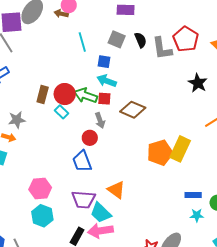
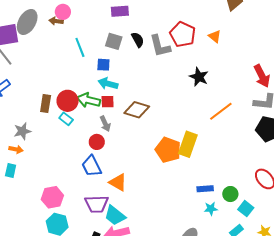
orange pentagon: (160, 153) -> (168, 150), turned -30
orange triangle: (116, 190) -> (118, 182), moved

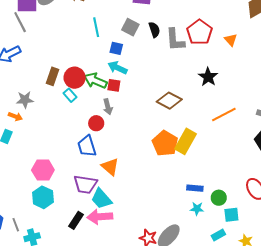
brown diamond: (137, 110) -> (169, 101), moved
cyan square: (246, 209) -> (231, 215), turned 35

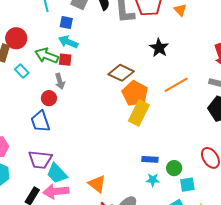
red circle: (75, 78) -> (16, 38), moved
orange pentagon: (165, 143) -> (135, 93), moved
orange triangle: (110, 167) -> (97, 184), moved

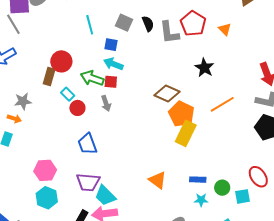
red circle: (49, 98) -> (77, 108), moved
orange triangle: (97, 184) -> (158, 180), moved
cyan square: (187, 185) -> (243, 196), moved

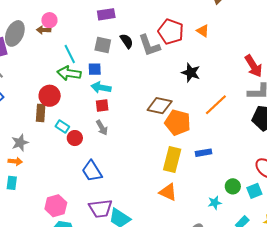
green arrow: (92, 78) -> (69, 73), moved
yellow rectangle: (186, 133) -> (172, 159), moved
blue rectangle: (198, 180) -> (204, 153), moved

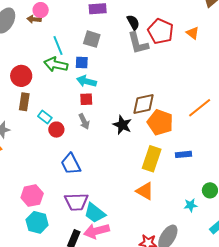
black semicircle: (127, 41) -> (133, 22), moved
black star: (191, 73) -> (122, 125), moved
red circle: (50, 96) -> (21, 76), moved
brown diamond: (160, 106) -> (143, 104), turned -30

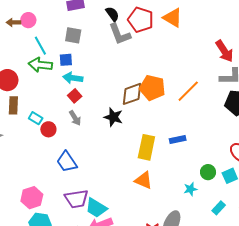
pink circle: (41, 10) -> (28, 20), moved
orange triangle: (193, 33) -> (173, 18), size x1.5
red square: (86, 99) -> (75, 96), turned -32
orange pentagon: (160, 122) -> (152, 88), moved

